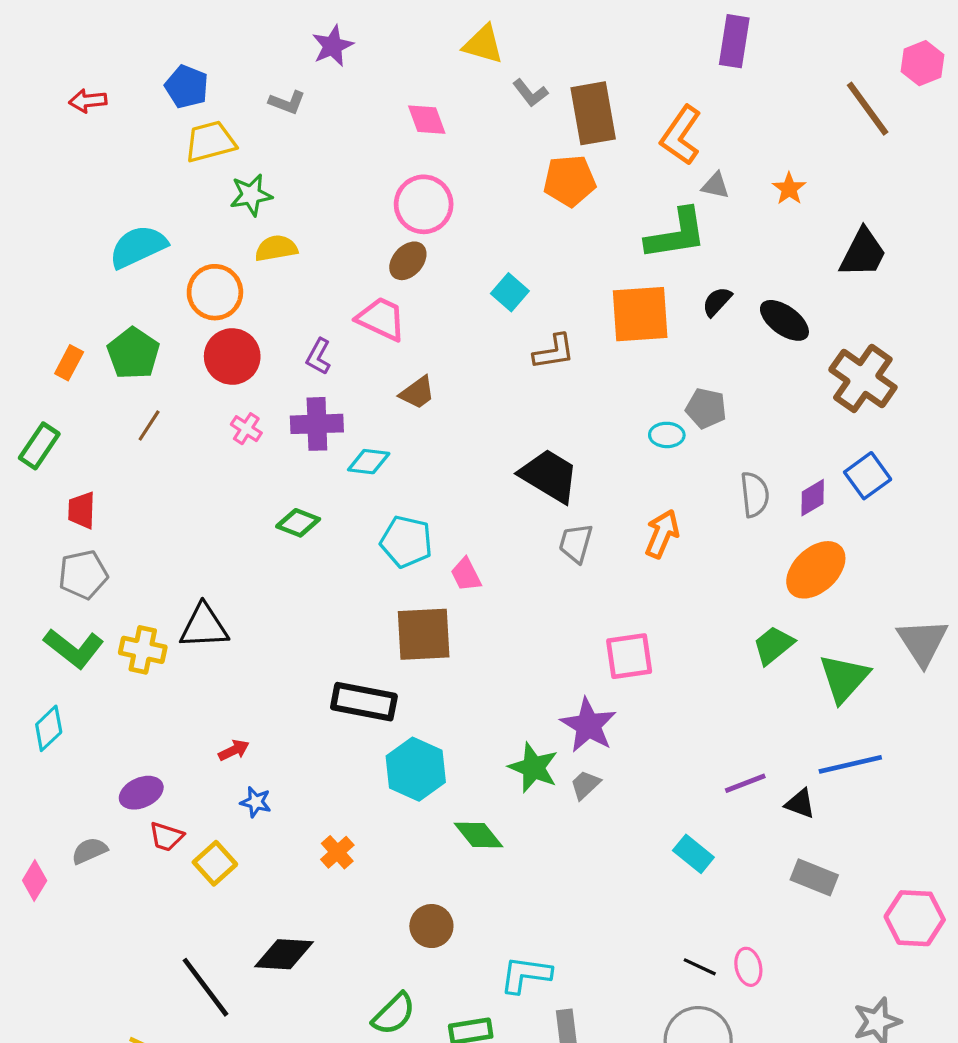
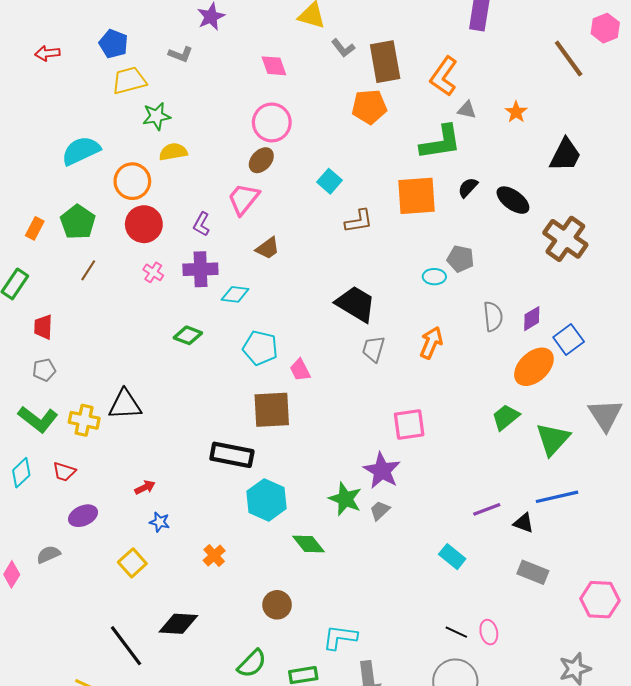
pink trapezoid: (381, 319) -> (243, 199), turned -76
blue square: (868, 476) -> (569, 340), moved
gray pentagon: (83, 575) -> (44, 370), size x0.7
red trapezoid: (166, 837) -> (64, 472), moved

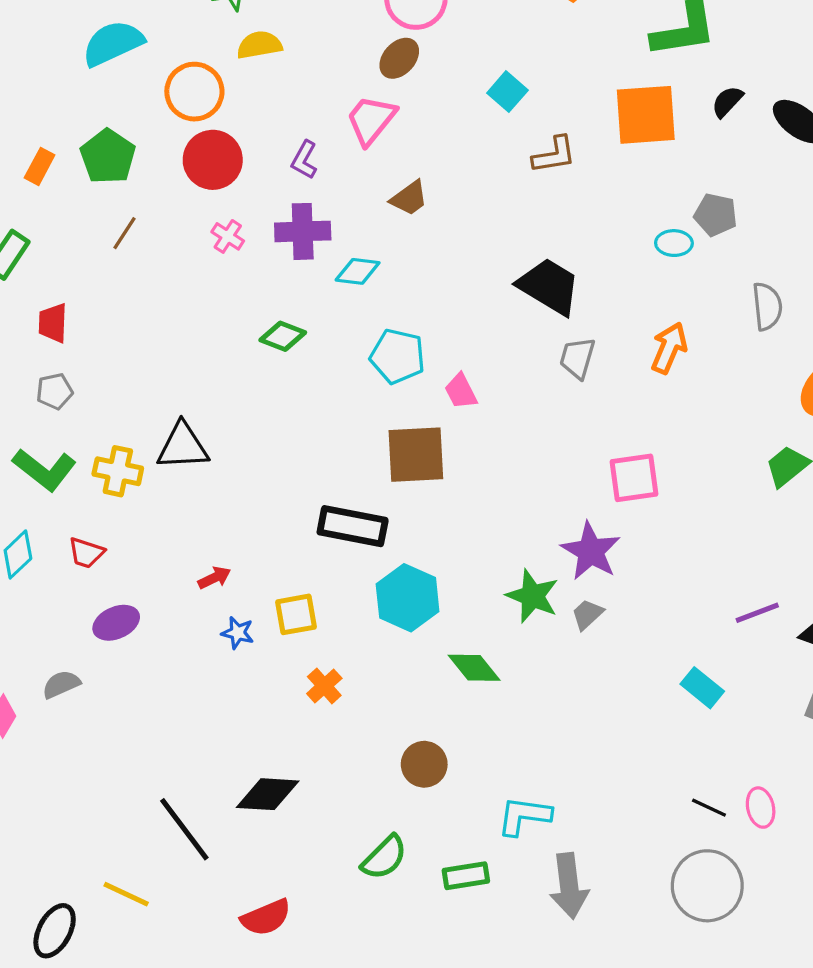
yellow square: (132, 563) -> (296, 614), moved, turned 32

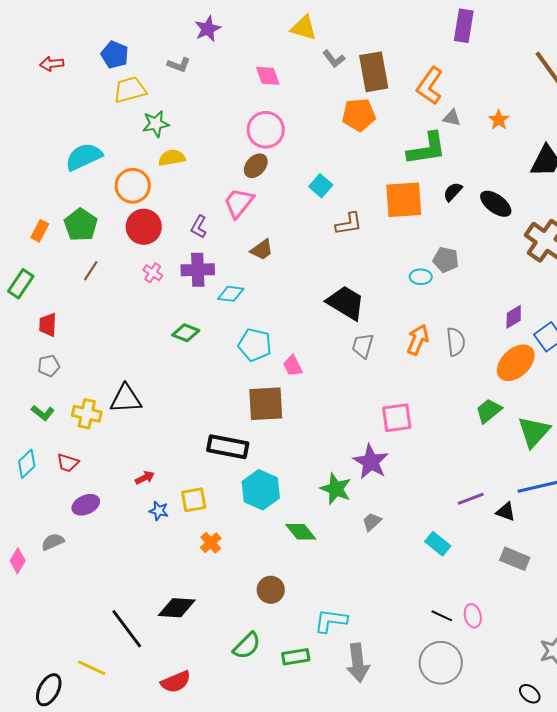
gray semicircle: (767, 306) -> (456, 342), moved
green L-shape: (45, 470) -> (43, 413), size x0.6
gray trapezoid: (587, 614) -> (372, 522), moved

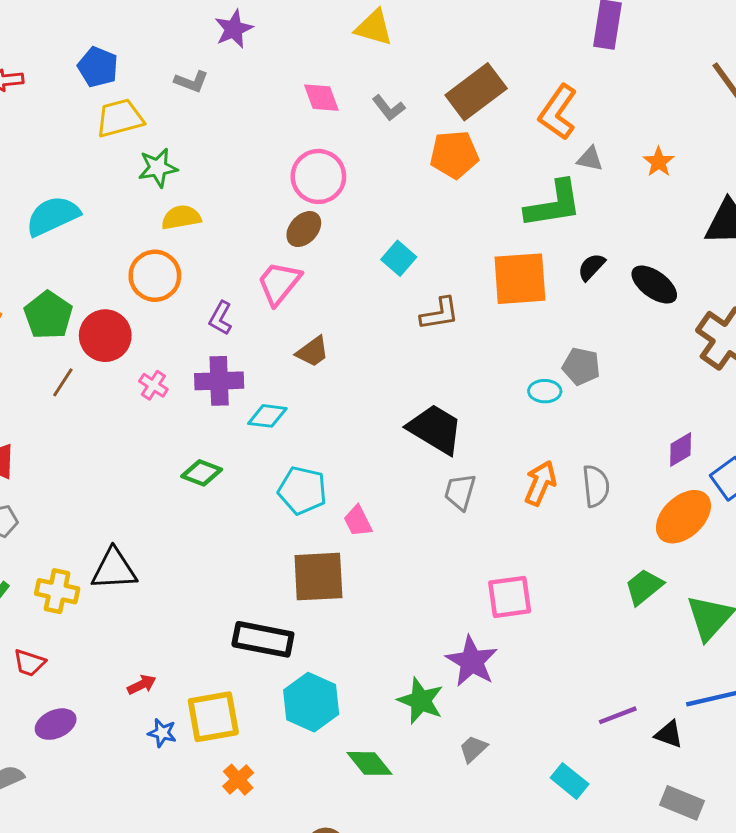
gray L-shape: (334, 59) -> (389, 108), moved
brown rectangle: (374, 72) -> (476, 92), turned 63
orange circle: (133, 186) -> (155, 276), moved
red circle: (144, 227) -> (105, 336), moved
yellow square: (194, 500) -> (213, 717), size x1.4

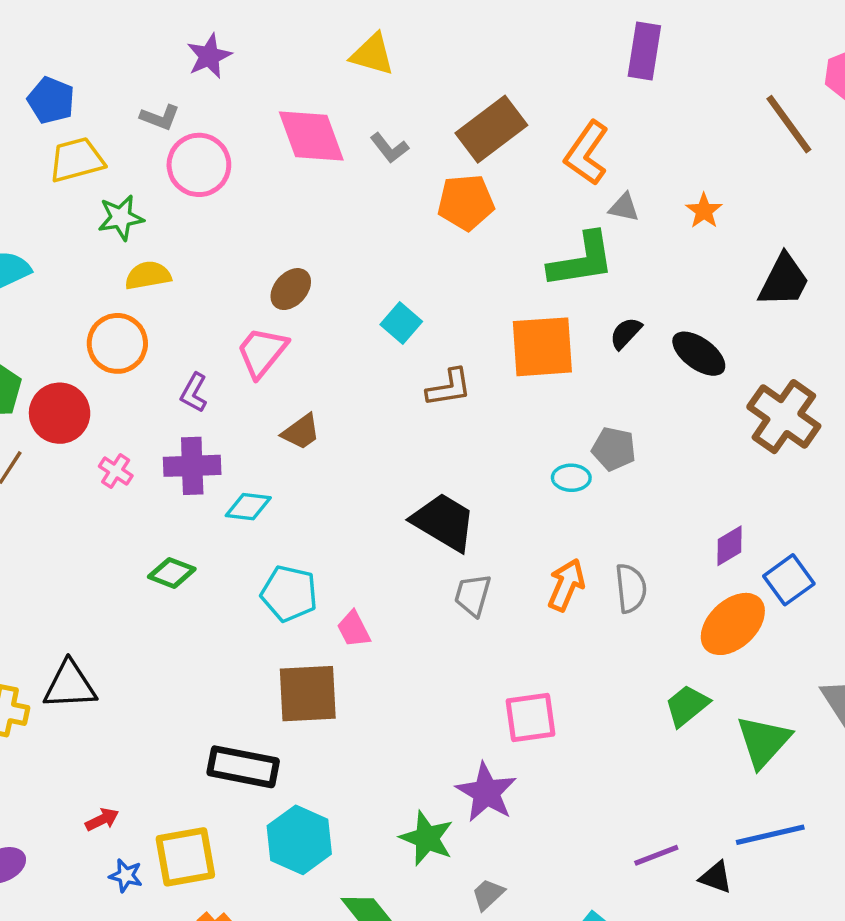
pink diamond: (321, 98) -> (311, 136), size x1.6
pink circle: (318, 176) -> (199, 165), moved

